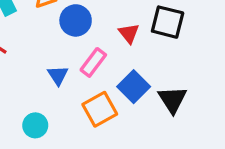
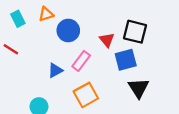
blue triangle: (58, 75) -> (55, 70), turned 35
blue square: (134, 87) -> (126, 60), moved, turned 30

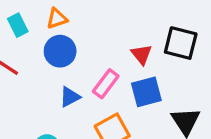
blue circle: (68, 30) -> (60, 51), moved
blue square: (126, 60) -> (146, 92), moved

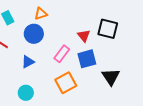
orange triangle: (57, 19) -> (41, 14), moved
blue triangle: (70, 97) -> (28, 62), moved

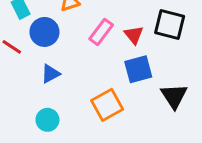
blue circle: (34, 34) -> (44, 32), moved
pink rectangle: (62, 54) -> (101, 32), moved

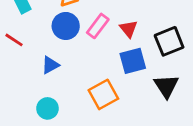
black square: (170, 25) -> (169, 41), moved, turned -36
blue circle: (44, 32) -> (66, 26), moved

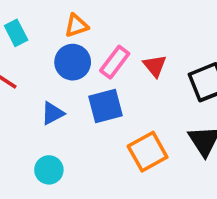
blue square: (133, 61) -> (106, 106), moved
orange square: (103, 94) -> (148, 152), moved

